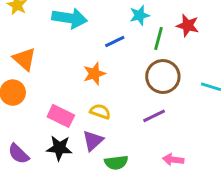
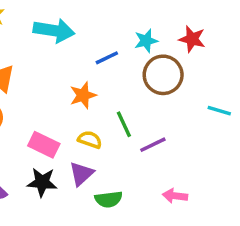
cyan star: (140, 15) -> (146, 41), moved
green line: (158, 39) -> (124, 124), moved, turned -40
brown circle: (163, 77) -> (163, 75), moved

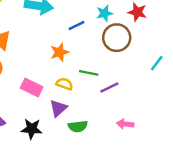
cyan line: (219, 111) -> (157, 63), turned -70
green line: (124, 124) -> (89, 73), turned -54
black star: (42, 182) -> (32, 129), moved

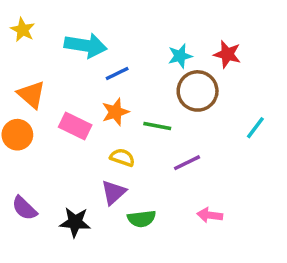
blue line: (77, 25) -> (117, 73), moved
green line: (89, 73) -> (157, 126), moved
pink rectangle: (32, 87) -> (75, 126), moved

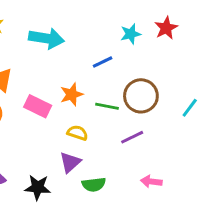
red star: (227, 54) -> (166, 28), moved, turned 30
cyan star: (180, 56) -> (131, 34), moved
blue line: (117, 73) -> (103, 62), moved
brown circle: (198, 91) -> (141, 96), moved

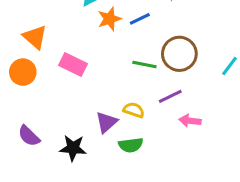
orange star: (72, 94) -> (109, 19), moved
yellow semicircle: (77, 133) -> (134, 110), moved
pink arrow: (151, 182) -> (190, 121), moved

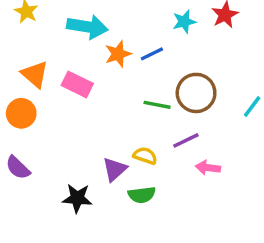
pink rectangle: (73, 64) -> (77, 84), moved
purple semicircle: (29, 136) -> (18, 168), moved

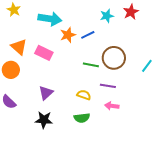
purple line: (186, 140) -> (108, 86), turned 35
pink arrow: (208, 168) -> (112, 106), moved
purple triangle: (115, 169) -> (46, 93), moved

